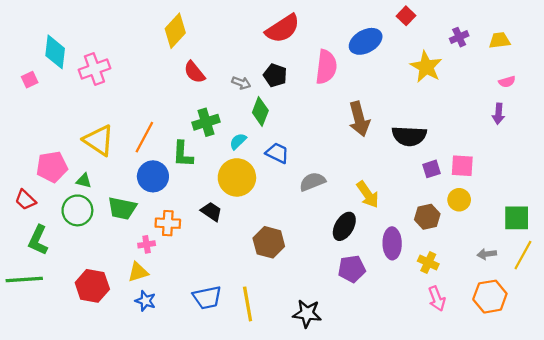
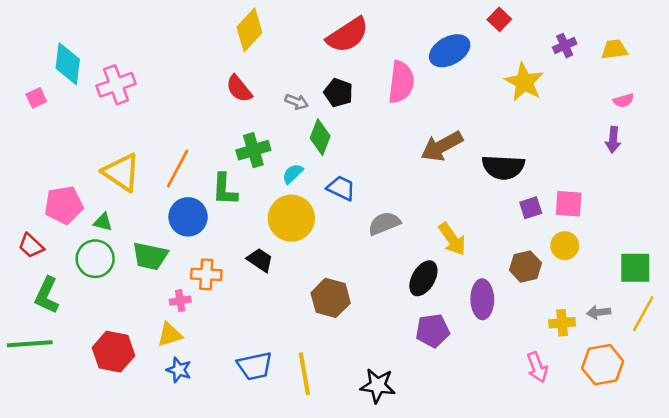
yellow diamond: (175, 31) -> (249, 30), moved
brown arrow: (359, 119) -> (442, 146), turned 76
yellow cross: (428, 262) -> (562, 323), moved, turned -30

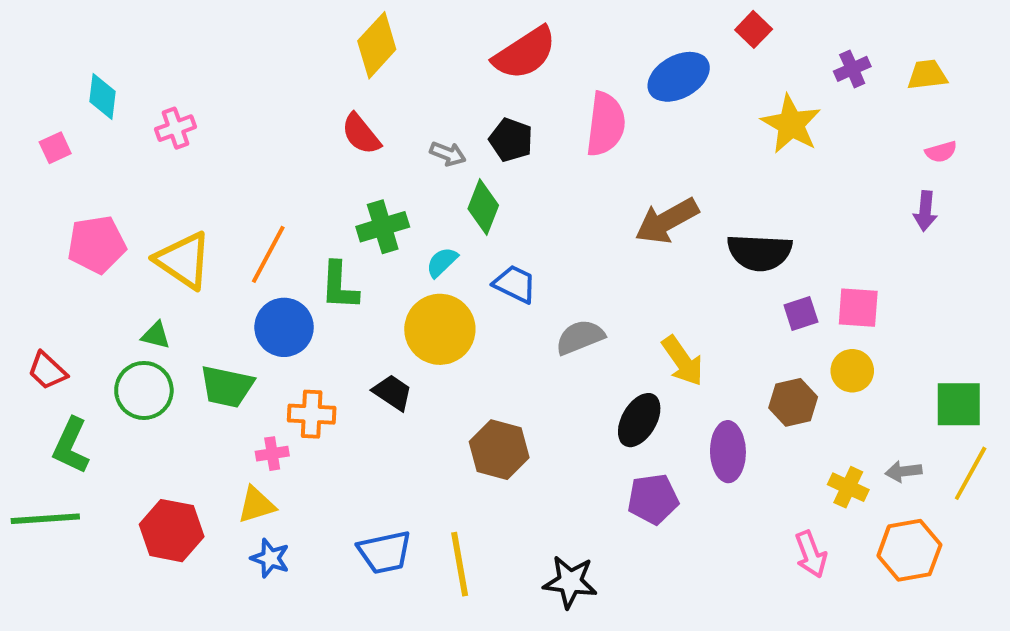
cyan diamond: (68, 64) -> (103, 97), size x0.7
pink cross: (116, 85) -> (176, 128), size x0.7
pink pentagon: (64, 205) -> (97, 244), moved
yellow cross: (562, 323) -> (848, 487), turned 30

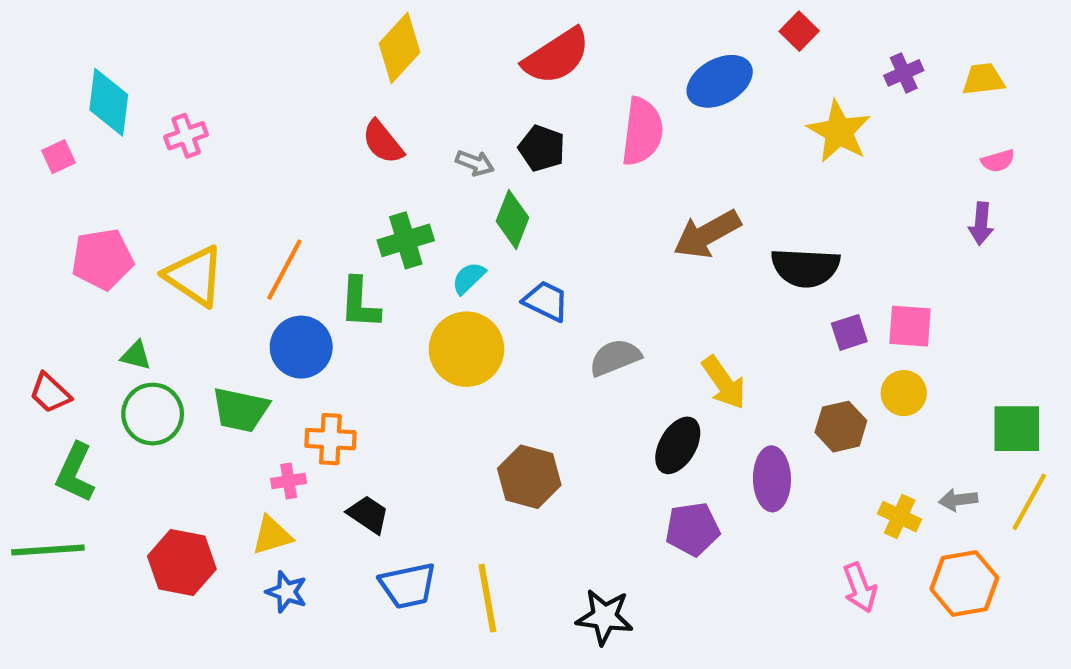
cyan diamond: (103, 97) -> (109, 102), size x1.4
green triangle: (156, 335) -> (136, 355), moved
black trapezoid: (393, 392) -> (368, 514), moved

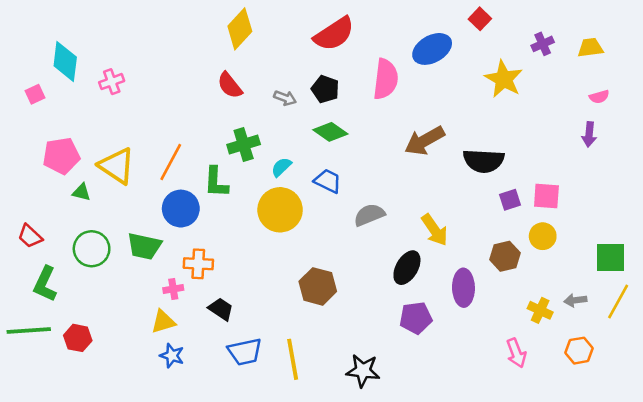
green diamond: (512, 219) -> (330, 132), moved, turned -76
green triangle: (136, 355) -> (81, 192), moved
red hexagon: (182, 563) -> (78, 338), moved, size x0.7
orange hexagon: (964, 583) -> (579, 351), size x0.7

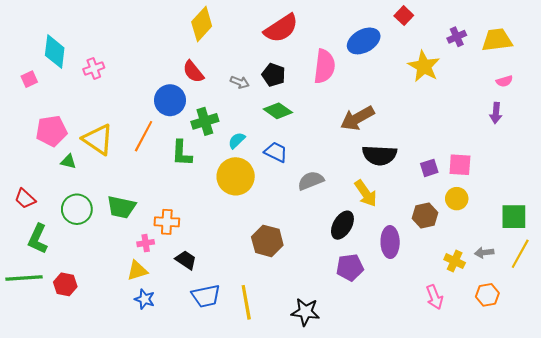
yellow trapezoid: (590, 48) -> (497, 40), size x1.4
black semicircle: (484, 161) -> (379, 155), moved
blue circle: (181, 209) -> (170, 100), moved

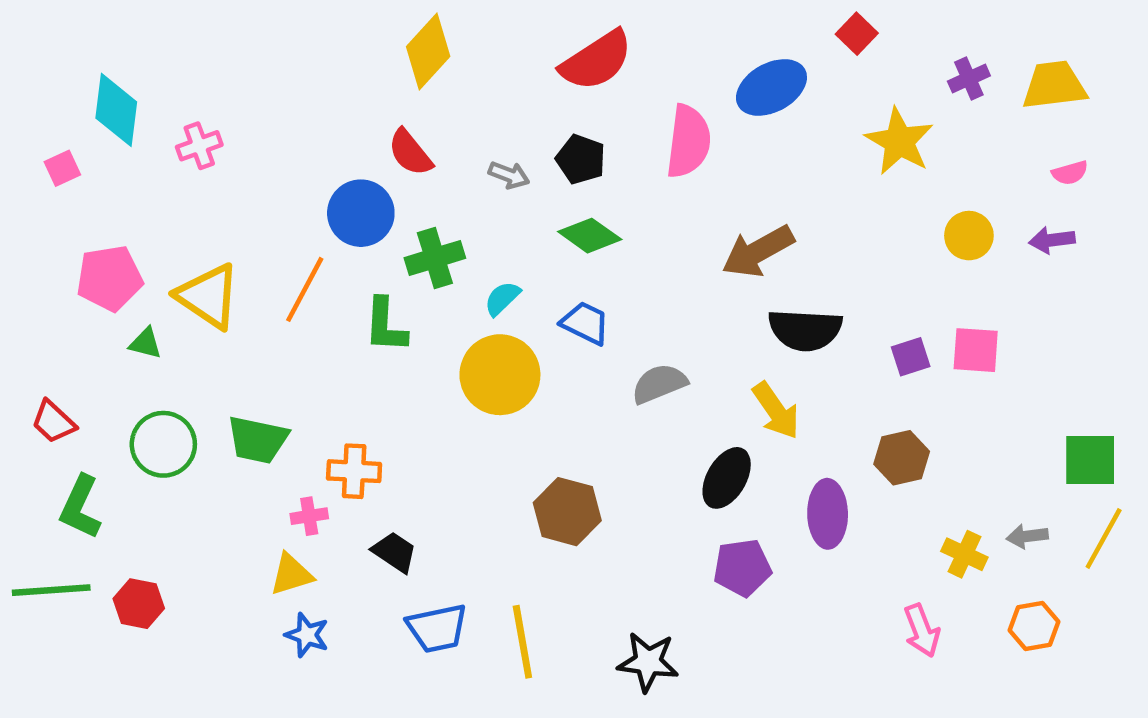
purple arrow: (496, 113) -> (1052, 240), turned 78
yellow circle: (457, 199) -> (969, 236), moved

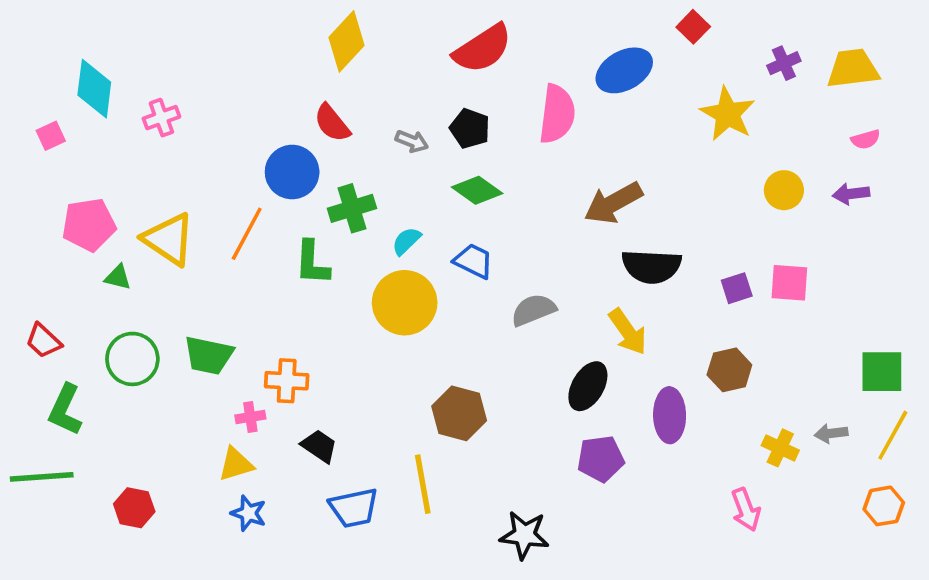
red hexagon: (139, 604) -> (134, 508), moved
orange hexagon: (1034, 626) -> (884, 506), moved
yellow line: (522, 642) -> (423, 484), moved

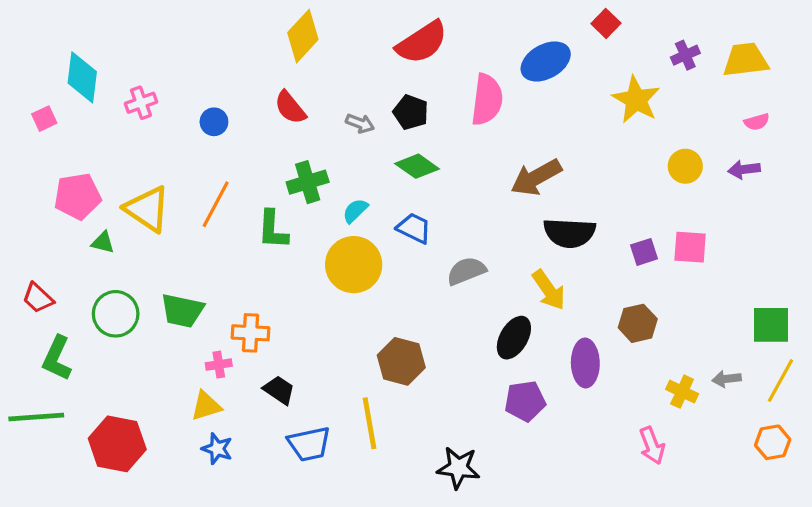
blue circle: (292, 172) -> (214, 122), moved, size x0.6
red hexagon: (134, 508) -> (117, 444), size x1.6

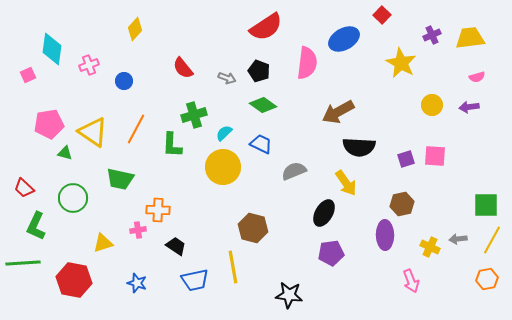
yellow diamond: (303, 36) -> (135, 29), moved, size x0.7
blue circle: (214, 122) -> (124, 81), moved
green trapezoid: (182, 311) -> (120, 179), moved
purple ellipse: (585, 363) -> (385, 235), moved
yellow triangle: (206, 406) -> (103, 243), moved

